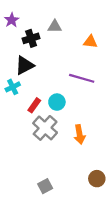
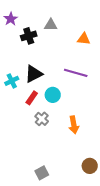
black triangle: (25, 65) -> (34, 74), moved
gray cross: (45, 128) -> (42, 119), size x0.6

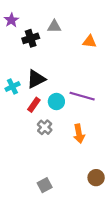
purple line: (76, 73) -> (82, 96), moved

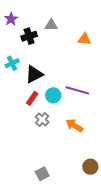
cyan cross: (12, 87) -> (12, 63), moved
orange arrow: (79, 134) -> (74, 126), turned 132

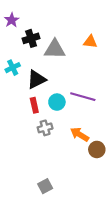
gray triangle: (51, 25) -> (55, 49), moved, size x1.5
red rectangle: (32, 98) -> (34, 105), turned -48
gray cross: (42, 119) -> (45, 128), turned 32
brown circle: (90, 167) -> (97, 149), moved

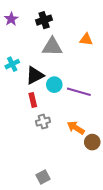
black cross: (31, 38) -> (44, 20), moved
cyan circle: (57, 102) -> (54, 85), moved

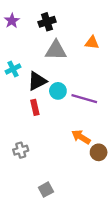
gray cross: (43, 122) -> (21, 150), moved

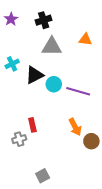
red rectangle: (35, 107) -> (32, 125), moved
orange arrow: (81, 137) -> (75, 127), turned -150

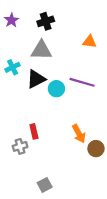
gray triangle: (52, 47) -> (41, 50), moved
purple line: (78, 91) -> (82, 82), moved

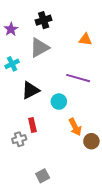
purple star: (11, 20) -> (11, 29), moved
gray triangle: (41, 50) -> (40, 48), turned -30
black triangle: (36, 79) -> (30, 90), moved
cyan circle: (56, 89) -> (59, 102), moved

